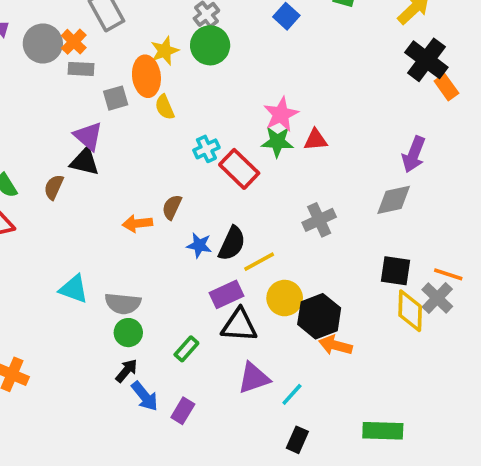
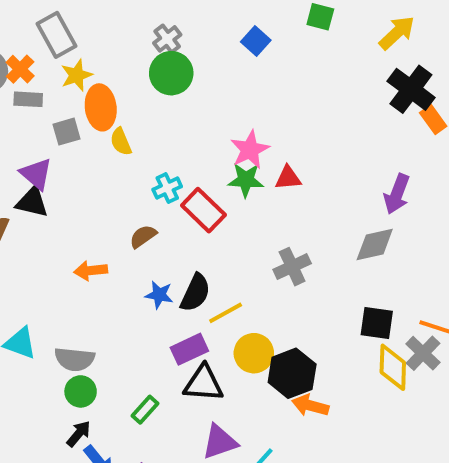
yellow star: (165, 51) -> (77, 75), moved
brown semicircle: (172, 207) -> (143, 236), moved, turned 30

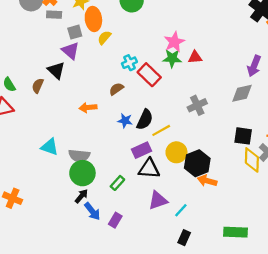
yellow semicircle: (121, 142) -> (104, 38), turned 64
purple triangle: (36, 174) -> (70, 51), moved
black triangle: (32, 202) -> (56, 70), turned 30
green circle: (81, 391) -> (82, 173), size x1.5

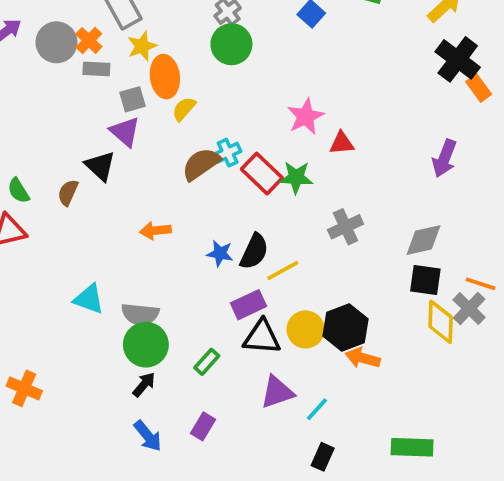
green star: (172, 58) -> (296, 177), moved
brown semicircle: (116, 89) -> (201, 164), moved, size x1.5
gray diamond: (242, 93) -> (423, 240), moved
yellow circle: (176, 152) -> (306, 329), moved
blue arrow: (92, 211) -> (148, 436), moved

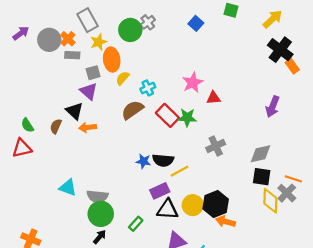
green circle: (231, 44) -> (130, 30), moved
cyan cross: (228, 153) -> (148, 88), moved
orange arrow: (155, 231) -> (88, 127), moved
black semicircle: (254, 251) -> (163, 160), turned 70

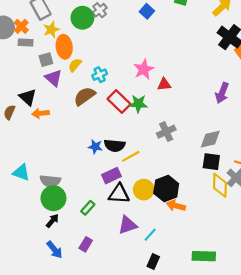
purple triangle: (89, 91) -> (53, 78), moved

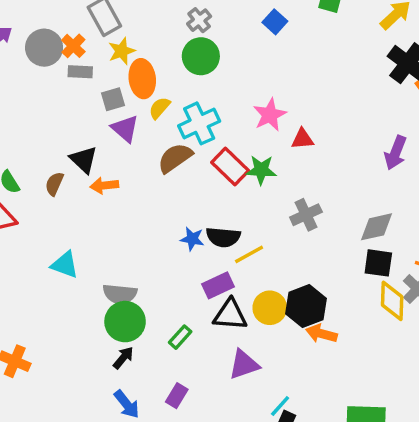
green circle: (82, 18) -> (201, 56), moved
cyan cross: (100, 75) -> (199, 123), size x1.6
cyan triangle: (21, 172) -> (65, 265), moved
cyan line: (150, 235) -> (280, 406), moved

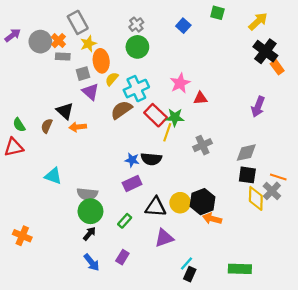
yellow line: (249, 254) -> (167, 132), moved, turned -42
purple rectangle: (218, 285) -> (132, 183), moved

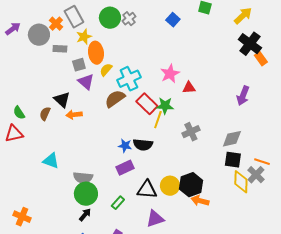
orange cross: (58, 41) -> (56, 24), moved
green circle: (137, 47) -> (110, 18), moved

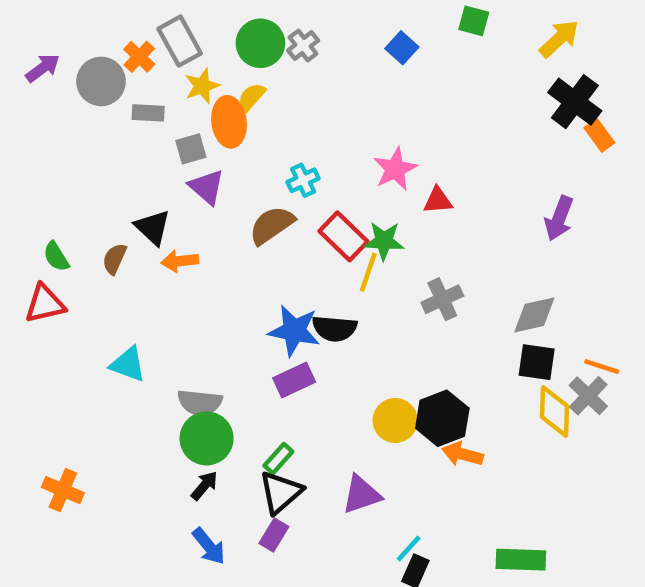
yellow semicircle: (106, 70) -> (251, 97), moved
cyan cross: (129, 79) -> (303, 180), size x0.6
blue star: (125, 146) -> (294, 331), size x1.6
black triangle: (147, 190) -> (281, 492), moved, turned -45

